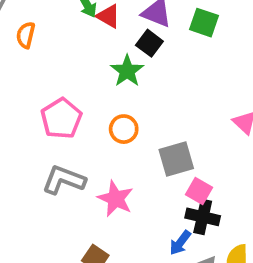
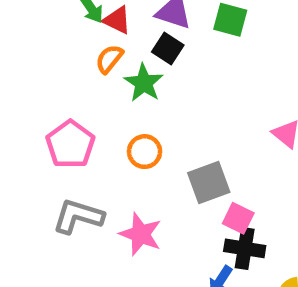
orange semicircle: (26, 35) -> (109, 59), moved, turned 30

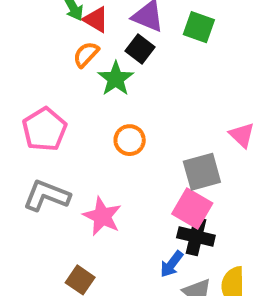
orange circle: (145, 152) -> (130, 140), moved
gray square: (209, 182) -> (202, 172), moved
pink square: (238, 218) -> (192, 209), size x1.4

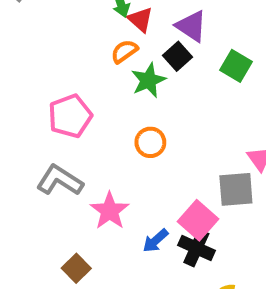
green square: (199, 27) -> (236, 66), moved
gray square: (202, 172) -> (236, 189), moved
blue arrow: (172, 264) -> (156, 241), moved

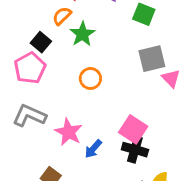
black square: (177, 56) -> (41, 42), moved
gray square: (236, 189) -> (152, 59), moved
blue arrow: (156, 241) -> (93, 149), moved

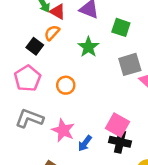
green star: (82, 34) -> (88, 47), moved
black square: (41, 42) -> (35, 46), moved
orange circle: (90, 78) -> (66, 85), moved

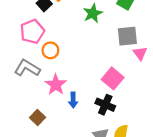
orange circle: (66, 85) -> (50, 50), moved
pink square: (117, 125) -> (113, 78), moved
blue arrow: (85, 143) -> (73, 100), turned -48

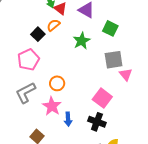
orange circle: (50, 50) -> (57, 83), moved
gray L-shape: (27, 68) -> (26, 93), turned -55

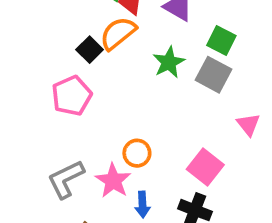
orange semicircle: (53, 25) -> (118, 33), size x1.5
gray square: (114, 60) -> (214, 75), moved, turned 36
orange circle: (57, 83) -> (137, 153), moved
gray L-shape: (26, 93) -> (66, 179), moved

